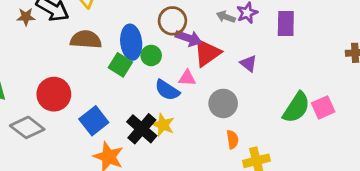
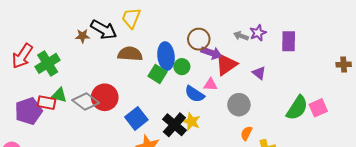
gray diamond: (27, 127) -> (86, 101), moved
orange semicircle: (232, 139) -> (246, 133), turned -144

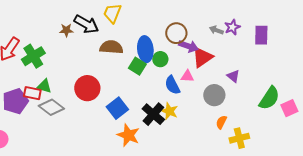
purple triangle: (259, 73) -> (233, 76), moved
blue semicircle: (195, 94) -> (172, 85), turned 30
gray diamond: (86, 101) -> (51, 107), moved
pink square: (318, 108) -> (289, 108), moved

